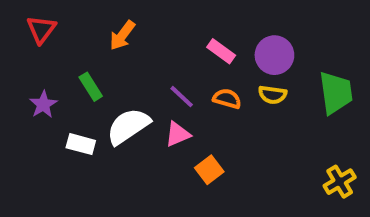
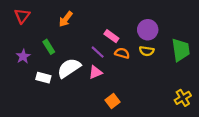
pink rectangle: (221, 51) -> (111, 36), moved
orange square: (209, 170) -> (113, 101), moved

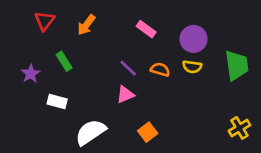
red triangle: (22, 16) -> (45, 21), moved
pink rectangle: (111, 36) -> (146, 29), moved
white semicircle: (69, 68) -> (90, 132), moved

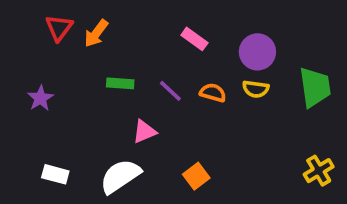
orange arrow: (86, 25) -> (96, 33), moved
green rectangle: (64, 61) -> (120, 83), moved, turned -54
pink triangle: (125, 95) -> (144, 132), moved
white rectangle: (57, 102) -> (55, 174), moved

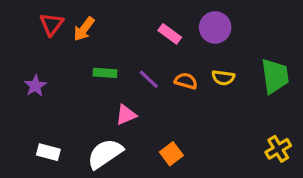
purple circle: (257, 52) -> (215, 27), moved

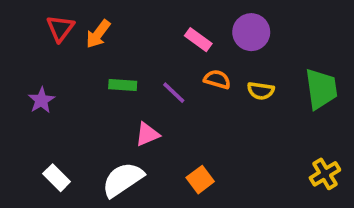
orange semicircle: (186, 81) -> (217, 79), moved
white rectangle: (48, 152) -> (57, 178), turned 30

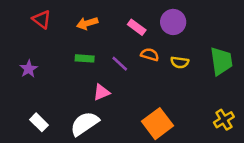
red triangle: (60, 28) -> (42, 19), turned -30
orange arrow: (98, 34) -> (87, 23), moved, turned 36
orange square: (200, 180) -> (158, 124), moved, size x1.6

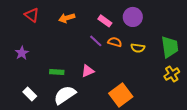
green rectangle: (85, 58) -> (57, 72), moved
purple line: (120, 64) -> (96, 41), moved
pink triangle: (102, 92) -> (88, 71), moved
yellow cross: (224, 120) -> (172, 74), moved

